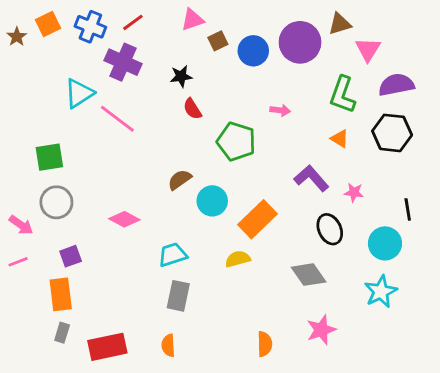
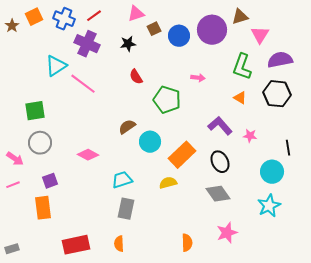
black star: (181, 76) -> (128, 44), moved
black ellipse: (330, 229) -> (220, 162), moved
gray rectangle: (62, 333) -> (12, 249), moved, turned 56

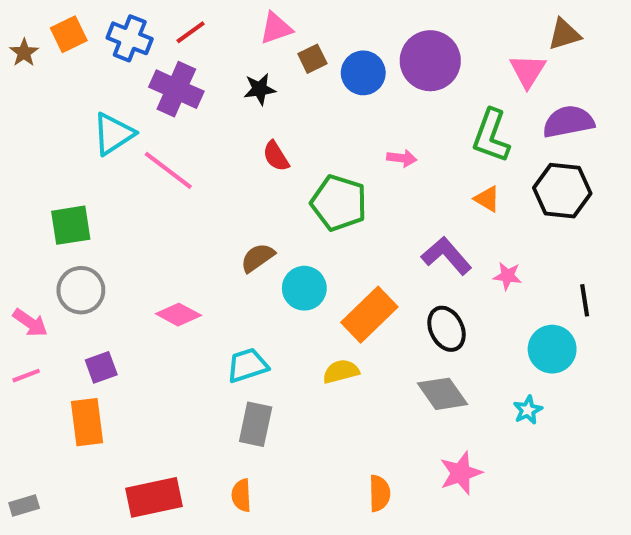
brown triangle: (240, 17) -> (564, 34), moved
cyan star: (269, 206) -> (528, 410), moved, size x0.6

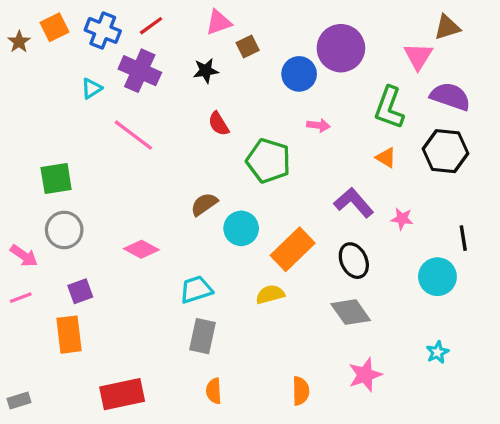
blue circle: (363, 73) -> (299, 74), moved
purple semicircle: (568, 122) -> (450, 96), turned 30
cyan triangle: (113, 134) -> (92, 88), moved, size x0.6
cyan star: (528, 410) -> (437, 352), moved
orange semicircle: (241, 495) -> (214, 391), moved

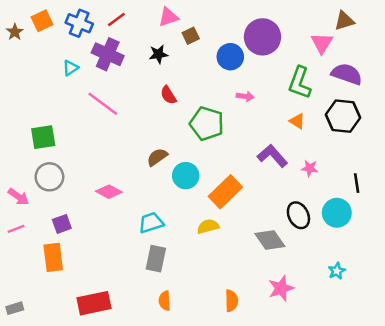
black ellipse: (354, 261) -> (298, 215), moved

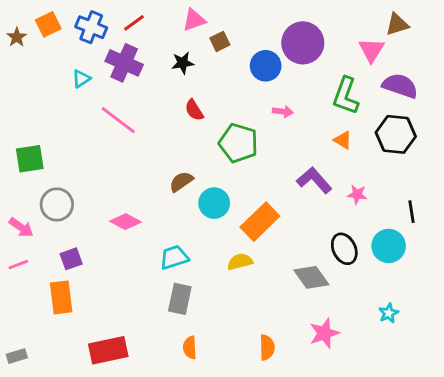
green square: (43, 137) -> (30, 159), moved

